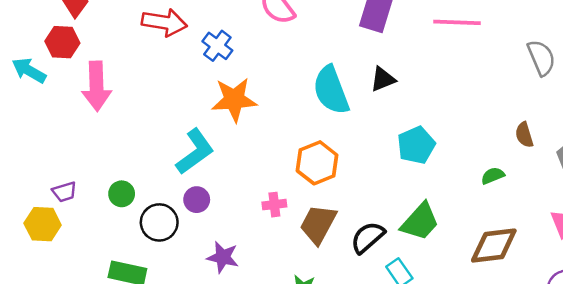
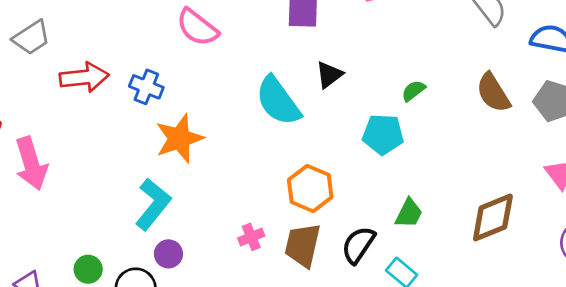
brown semicircle: (524, 135) -> (493, 93), size x1.5
cyan pentagon: (416, 145) -> (383, 134), turned -30
orange hexagon: (317, 163) -> (310, 188), moved
green semicircle: (493, 176) -> (413, 91), moved
green trapezoid: (420, 222) -> (409, 213), size x0.7

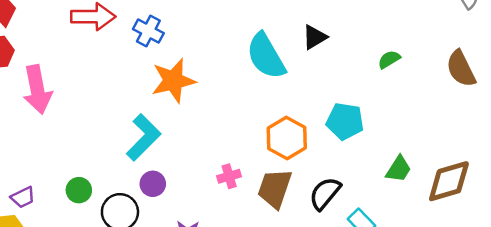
cyan pentagon: (383, 134) -> (345, 121), moved
green trapezoid: (409, 213) -> (399, 169), moved

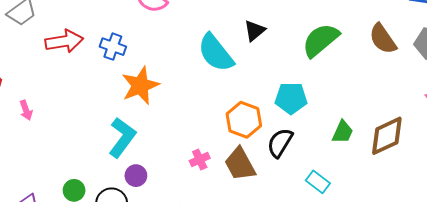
green semicircle: (389, 59) -> (321, 40), size x2.0
pink arrow: (37, 89) -> (26, 110), size x0.5
brown trapezoid: (275, 188) -> (240, 164), turned -39
black semicircle: (325, 193) -> (280, 143), moved

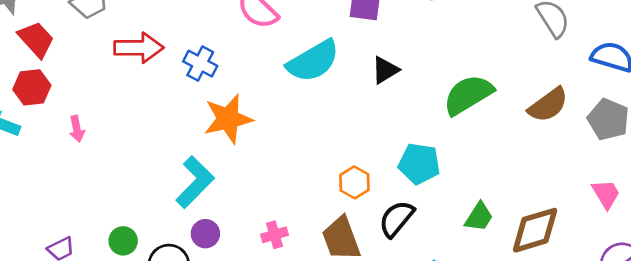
brown semicircle: (383, 39) -> (548, 105), turned -100
cyan semicircle: (216, 53) -> (313, 61), moved, turned -90
orange hexagon: (244, 120) -> (354, 182), size x0.7
pink cross: (200, 160) -> (275, 235), moved

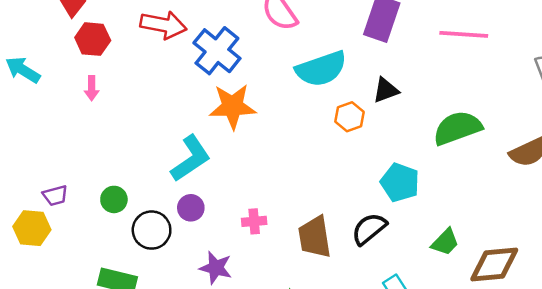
blue cross: (200, 64) -> (217, 51), size x1.5
red hexagon: (32, 87) -> (93, 39), moved
orange hexagon: (354, 182) -> (349, 117), moved

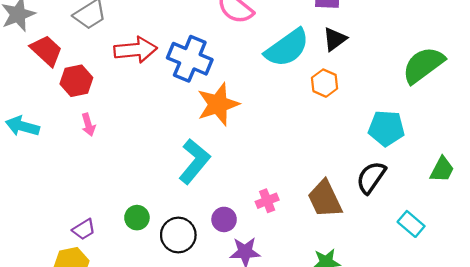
black triangle: (386, 90) -> (335, 39), moved
purple circle: (191, 208) -> (224, 219), moved

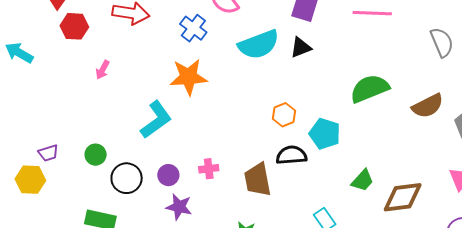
blue cross: (190, 59) -> (193, 28), moved, size x0.7
orange hexagon: (325, 83) -> (284, 115), moved
pink arrow: (88, 125) -> (103, 70), moved, turned 30
black semicircle: (371, 177) -> (291, 155), moved, turned 36

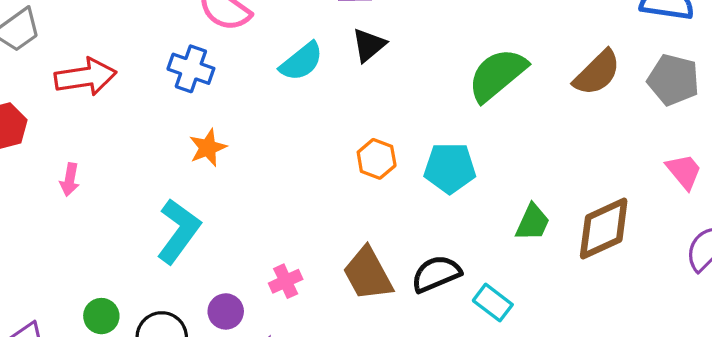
cyan semicircle: (259, 44) -> (301, 62), size x0.7
orange star: (188, 77) -> (208, 148), size x0.6
black semicircle: (291, 155) -> (436, 274), moved

